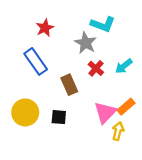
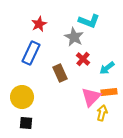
blue rectangle: (36, 61) -> (31, 53), turned 60
cyan arrow: (124, 66) -> (107, 68), moved
orange rectangle: (126, 107) -> (109, 92), turned 35
black square: (59, 117) -> (26, 123), moved

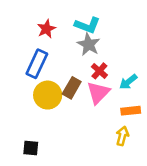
cyan L-shape: (89, 21) -> (87, 25), moved
brown rectangle: (60, 73) -> (72, 88), turned 54
yellow circle: (22, 97) -> (48, 95), moved
pink triangle: (91, 97) -> (98, 93), moved

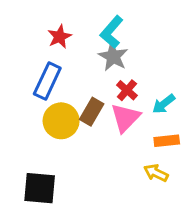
cyan L-shape: (87, 25) -> (112, 32), turned 110
yellow arrow: (122, 136) -> (156, 173), turned -78
black square: (31, 148) -> (40, 188), size x1.6

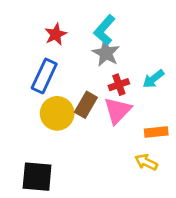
red cross: (127, 90) -> (119, 85), turned 30
cyan arrow: (164, 104) -> (153, 79), moved

